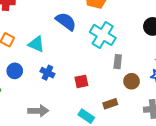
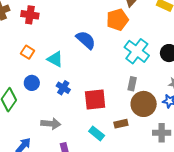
cyan cross: (103, 35) -> (137, 51), moved
red square: (81, 81) -> (95, 99), size x1.6
brown circle: (132, 81) -> (144, 104), size x1.6

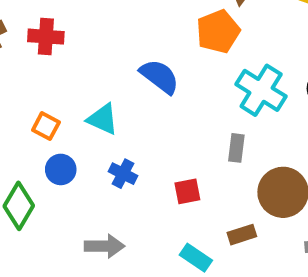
orange square: (28, 52) -> (46, 126), moved
gray rectangle: (132, 84) -> (236, 148), moved
red square: (95, 99) -> (187, 191), size x0.6

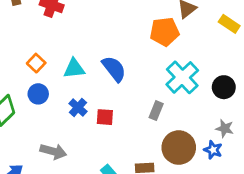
blue semicircle: (159, 76) -> (114, 69), moved
cyan triangle: (103, 119) -> (74, 69), turned -45
red square: (187, 191) -> (105, 117), moved

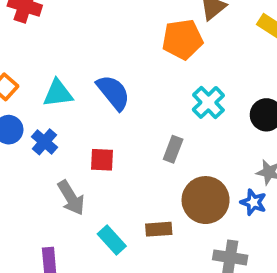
cyan cross: (182, 77) -> (208, 102), size x0.7
blue cross: (78, 107) -> (44, 142), moved
gray arrow: (53, 151) -> (71, 198), moved, turned 45

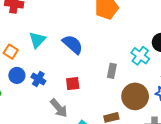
cyan triangle: (58, 93) -> (37, 40), moved, turned -30
cyan cross: (208, 102) -> (140, 56), moved

